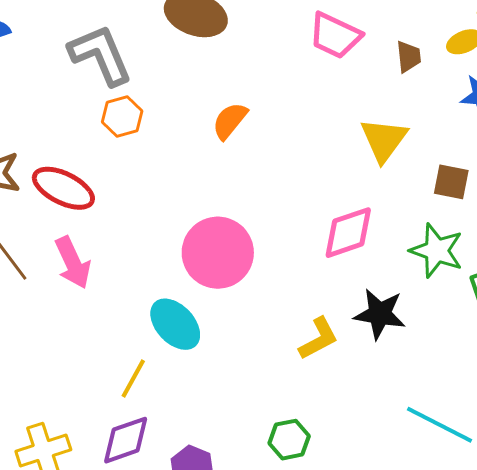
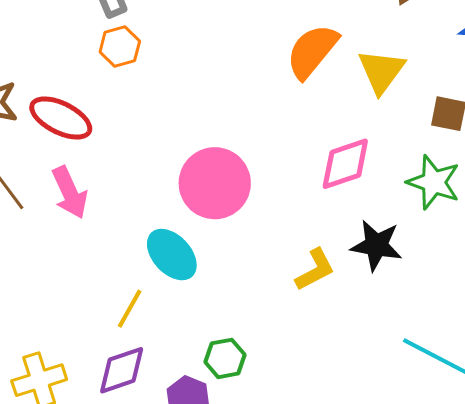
orange semicircle: (230, 121) -> (312, 51), moved, size x1.5
green hexagon: (289, 440) -> (225, 358), moved

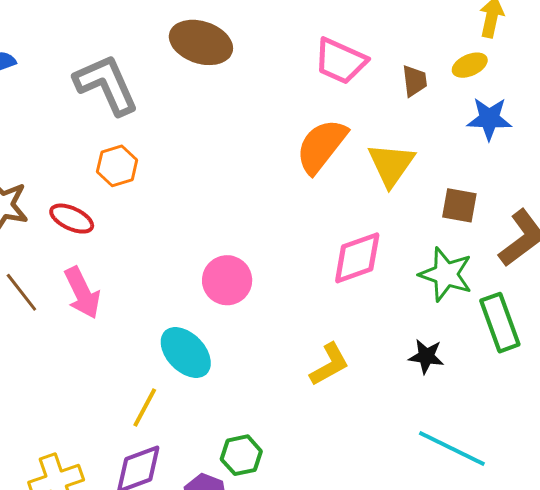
orange hexagon: (120, 47) -> (117, 166), moved
red ellipse: (61, 118) -> (72, 219), size x0.7
pink circle: (215, 183) -> (227, 280), size x0.7
black star: (376, 245) -> (426, 356), moved, size x0.7

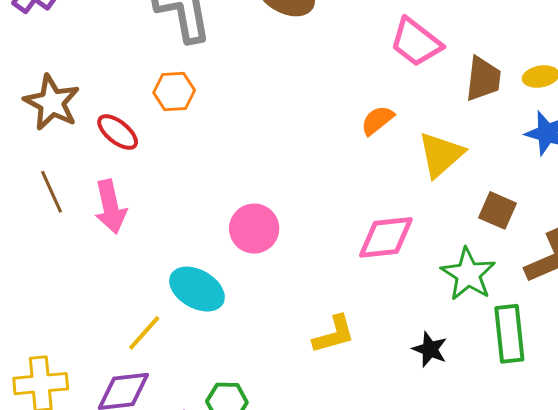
brown trapezoid: (414, 81) -> (483, 79), size x1.4
orange semicircle: (321, 146) -> (377, 120), size x0.6
cyan ellipse: (186, 353) -> (197, 289), turned -30

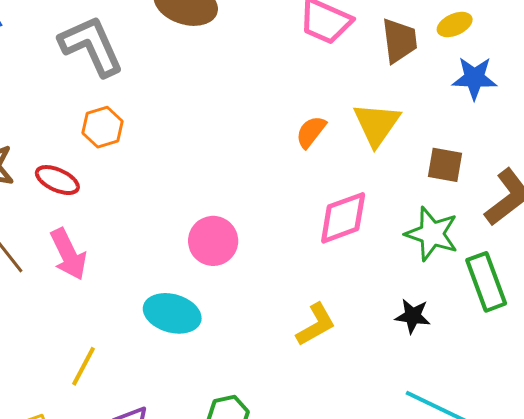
orange semicircle: (377, 120) -> (311, 132), moved
yellow line: (144, 333) -> (83, 366), moved

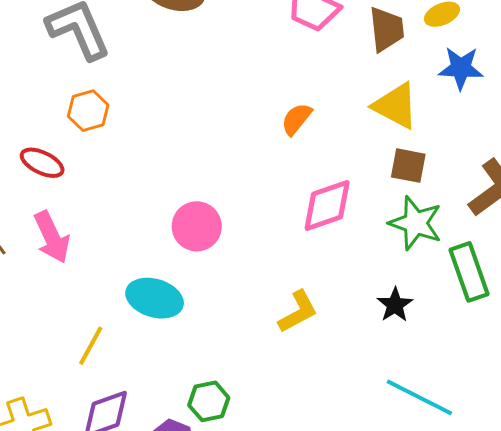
yellow triangle: (377, 124) -> (396, 106), moved, turned -38
brown square: (445, 165) -> (408, 166), moved
black star: (413, 316) -> (395, 305), turned 30
yellow line: (83, 366) -> (91, 346), moved

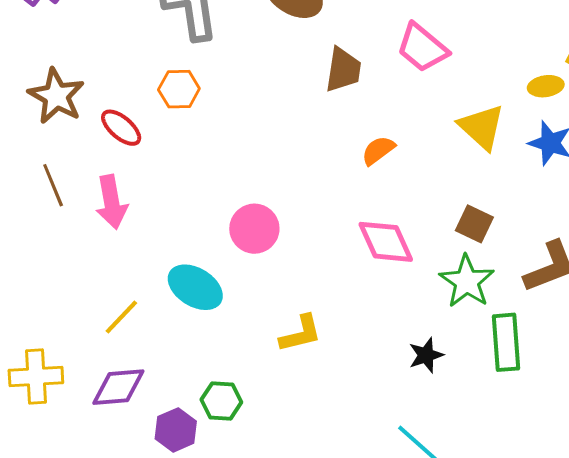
brown trapezoid: (387, 29) -> (343, 70), moved
yellow triangle: (396, 106) -> (482, 127), moved
pink diamond: (327, 206) -> (386, 242), turned 70
yellow L-shape: (298, 312) -> (301, 334), moved

